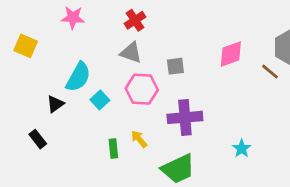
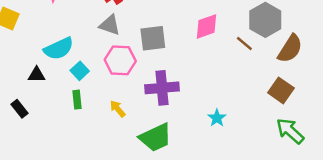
gray square: (175, 66) -> (153, 38), size x1.5
cyan semicircle: (78, 77) -> (59, 49), turned 36
black triangle: (55, 104) -> (37, 75), turned 36
green rectangle: (113, 149) -> (77, 100), moved

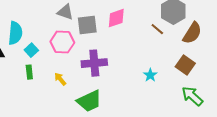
gray triangle: (110, 25) -> (65, 12), moved
pink diamond: (206, 26) -> (116, 18), moved
cyan semicircle: (59, 49) -> (15, 33), turned -60
cyan star: (217, 118) -> (150, 75), moved

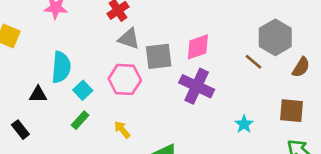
brown semicircle: (192, 33) -> (301, 67), size x0.7
purple cross: (94, 63) -> (197, 86), moved, turned 30
brown square: (185, 65) -> (292, 111), turned -30
green rectangle: (29, 72) -> (80, 120), turned 48

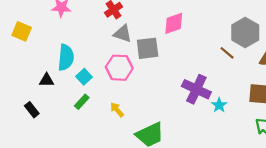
pink diamond: (198, 47) -> (174, 23), moved
purple cross: (197, 86) -> (196, 89), moved

